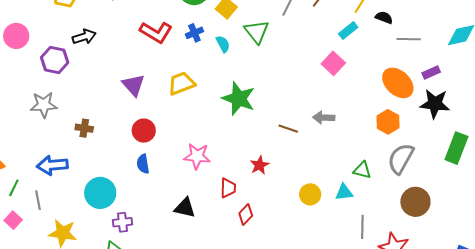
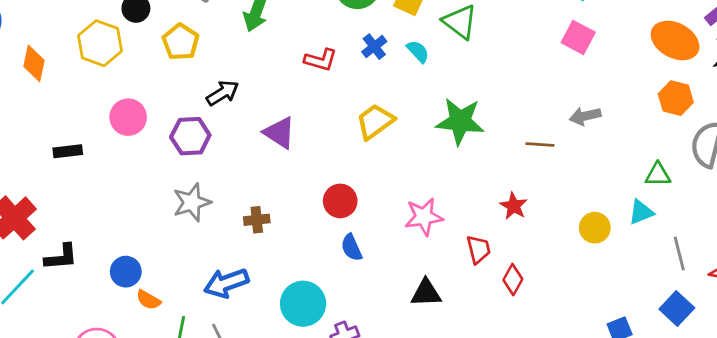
red L-shape: (156, 32) -> (321, 60), size x0.7
purple triangle: (133, 85) -> (279, 133), moved

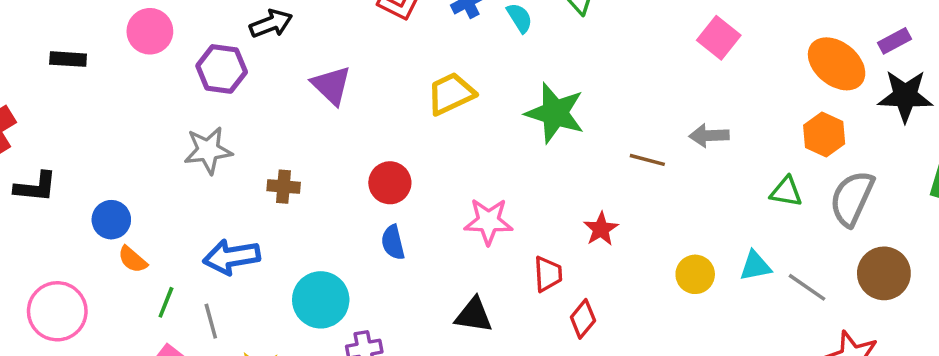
green triangle: (658, 175) -> (786, 192), moved
gray line: (679, 253) -> (807, 287), moved, turned -52

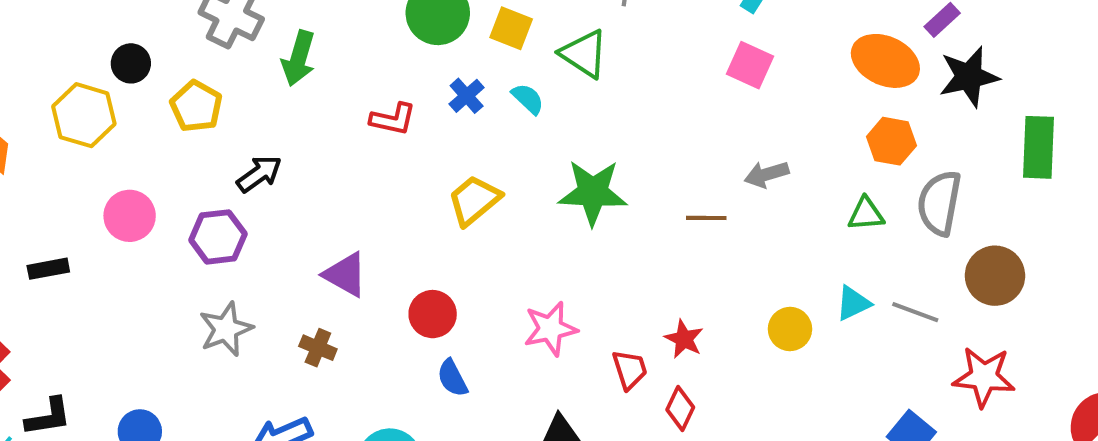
purple triangle: (331, 85) -> (345, 274), moved
brown cross: (284, 187) -> (318, 348), turned 32
red star: (601, 229) -> (684, 339), moved

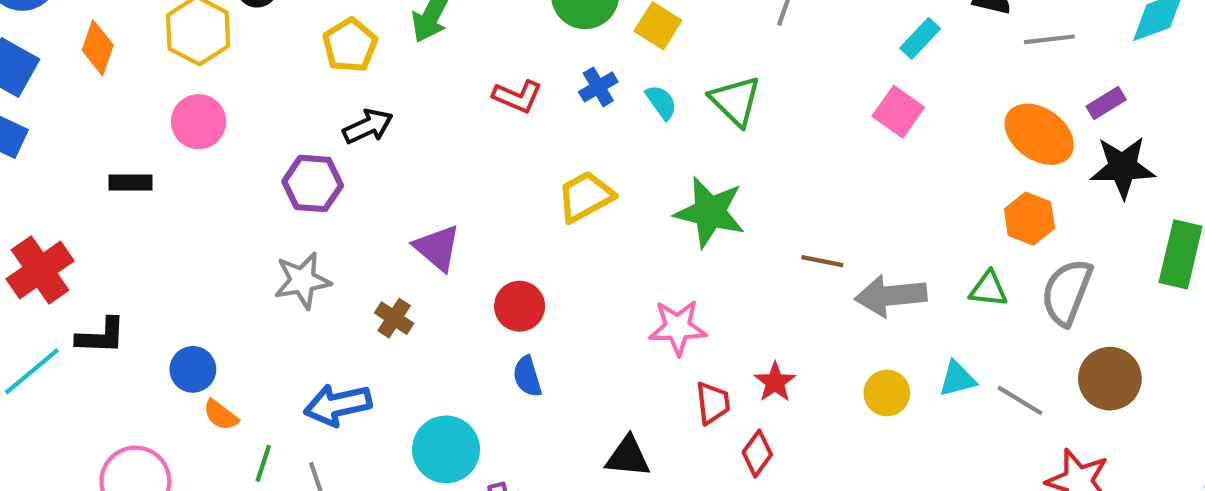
green triangle: (584, 54) -> (735, 101), moved
yellow pentagon: (196, 106) -> (350, 45), moved
gray arrow: (767, 174) -> (891, 296), moved, size x1.5
pink circle: (130, 216) -> (199, 122), moved
pink star: (550, 329) -> (678, 327), moved

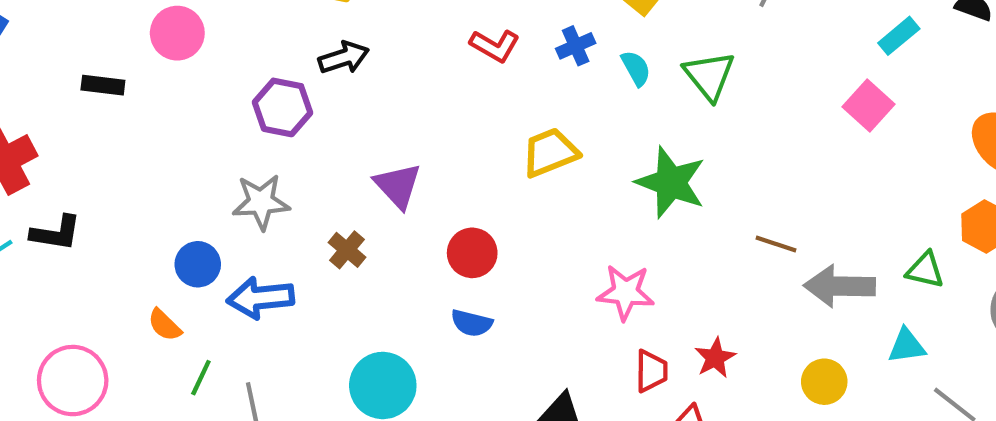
green triangle: (988, 289) -> (925, 270), moved
blue circle: (193, 369) -> (198, 264), moved
blue semicircle: (527, 376) -> (472, 323), turned -66
cyan triangle: (957, 379) -> (907, 346), moved
blue arrow: (338, 405) -> (261, 298), moved

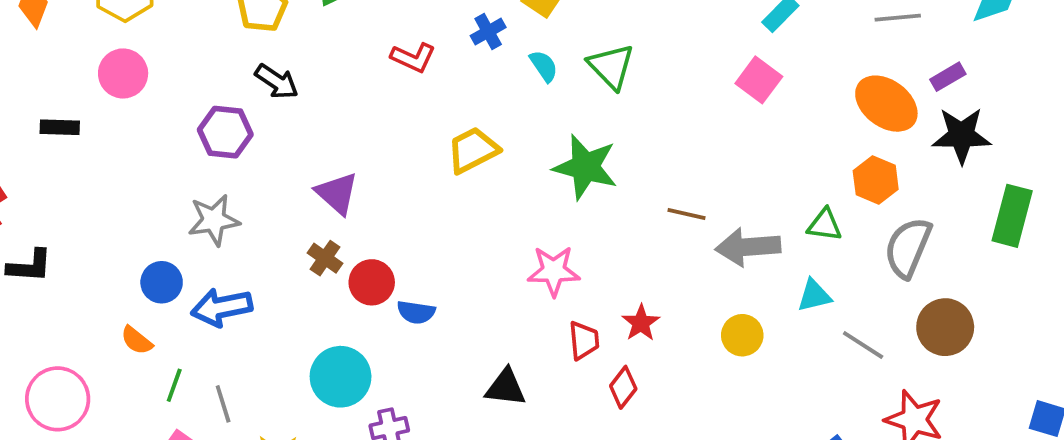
blue cross: (576, 46) -> (488, 32), moved
black arrow: (344, 58) -> (277, 82), turned 57
brown cross: (347, 250) -> (325, 258), moved
red circle: (472, 253) -> (372, 282), moved

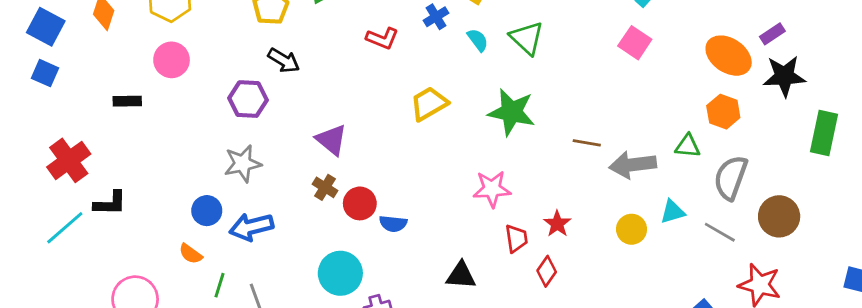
gray semicircle: (908, 248) -> (731, 178), moved
cyan triangle: (814, 296) -> (673, 212), moved

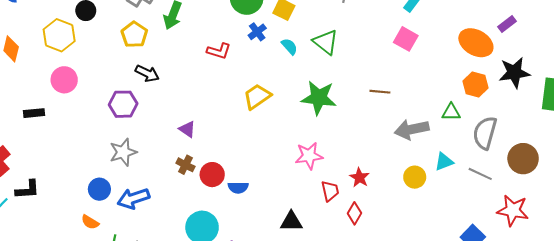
black star: (784, 76) -> (514, 73), moved
purple triangle: (331, 140) -> (187, 129), size x0.7
brown line: (587, 143) -> (380, 92), moved

